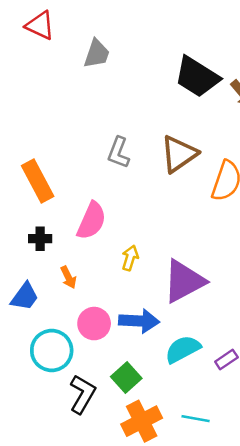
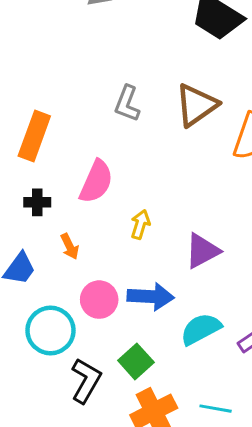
orange rectangle: (38, 181) -> (34, 136), turned 48
purple triangle: (184, 281) -> (202, 251), size x0.7

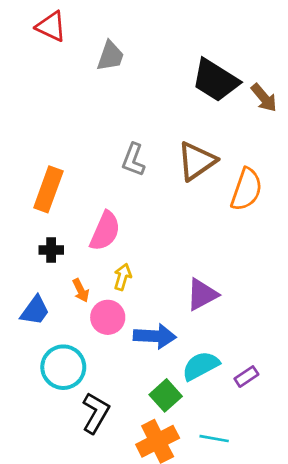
yellow arrow: (140, 224) -> (123, 277), moved
pink circle: (99, 300) -> (108, 317), moved
green square: (136, 361) -> (166, 395), moved

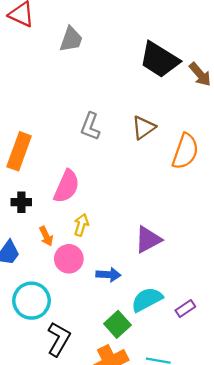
brown triangle: (197, 161) -> (143, 128), size x0.7
blue arrow: (155, 336) -> (108, 275), size x0.7

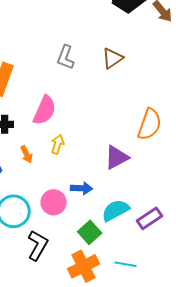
orange semicircle: (185, 151) -> (150, 124), moved
pink circle: (69, 259) -> (54, 202), moved
purple rectangle: (185, 309) -> (150, 218), size x1.4

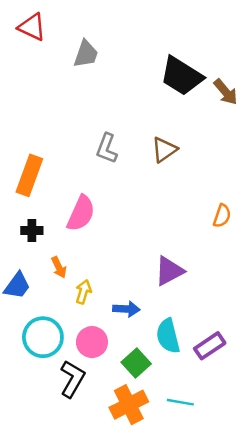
orange semicircle: (150, 124) -> (222, 216), moved, size x0.6
yellow arrow: (58, 144) -> (83, 292), moved
pink circle: (54, 202) -> (92, 342), moved
cyan semicircle: (116, 210) -> (168, 336), turned -76

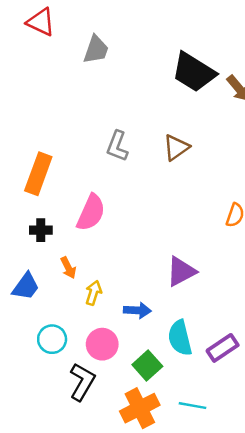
cyan circle: (43, 337) -> (52, 339), size x0.7

